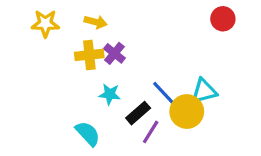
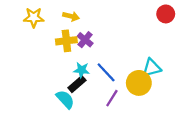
blue line: (165, 94) -> (106, 72), moved
black rectangle: (138, 113) -> (77, 84), moved

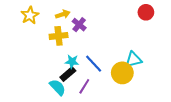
yellow arrow: (71, 16) -> (63, 14), turned -32
yellow star: (34, 17) -> (30, 15), turned -30
purple cross: (85, 40) -> (79, 25), moved
purple line: (112, 98) -> (84, 86), moved

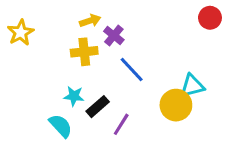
yellow star: (30, 15) -> (21, 33), moved
cyan star: (72, 62) -> (74, 96), moved
blue line: (94, 64) -> (132, 70), moved
cyan semicircle: (58, 87) -> (61, 126), moved

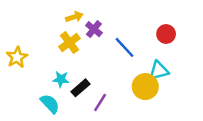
red circle: (210, 18) -> (166, 34), moved
yellow star: (21, 33) -> (17, 57), moved
yellow cross: (84, 52) -> (69, 43), turned -30
blue line: (132, 70) -> (124, 47), moved

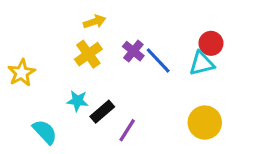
purple cross: (94, 29) -> (133, 51), moved
cyan triangle: (159, 71) -> (202, 64), moved
yellow circle: (145, 87) -> (205, 123), moved
cyan semicircle: (50, 104) -> (45, 132), moved

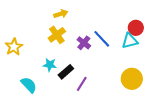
purple cross: (133, 51) -> (84, 43), moved

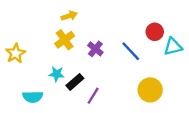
blue line: (102, 39) -> (131, 51), moved
cyan triangle: (130, 41) -> (173, 47), moved
cyan semicircle: (29, 85) -> (33, 97), turned 132

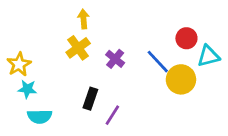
yellow arrow: (69, 16) -> (84, 19), turned -77
cyan star: (57, 74) -> (27, 89), moved
black rectangle: (75, 82) -> (90, 99), turned -30
yellow circle: (150, 90) -> (181, 79), moved

